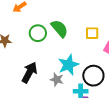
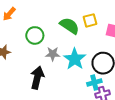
green semicircle: (59, 29) -> (70, 26), moved
gray star: (57, 80) -> (53, 54), moved

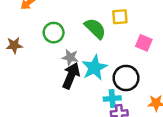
yellow square: (90, 20) -> (120, 17), moved
black arrow: (37, 78) -> (71, 76), moved

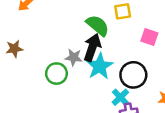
green circle: (54, 33) -> (56, 74), moved
black arrow: (71, 76) -> (92, 47), moved
cyan cross: (112, 99) -> (120, 97), turned -35

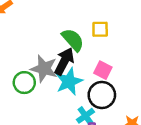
pink square: (149, 37) -> (103, 70), moved
gray star: (74, 57) -> (44, 69), size x1.5

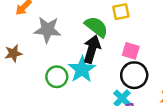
gray star: (44, 69) -> (47, 30), moved
cyan star: (69, 81) -> (82, 69), moved

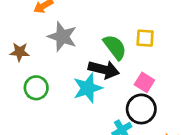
black arrow: (92, 49) -> (104, 70), turned 72
green circle: (57, 77) -> (36, 88), moved

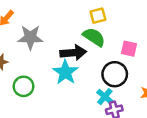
green semicircle: (115, 47) -> (94, 37), moved
pink square: (144, 82) -> (129, 49), moved

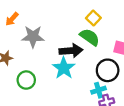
yellow square: (98, 16) -> (93, 18), turned -32
cyan cross: (105, 97) -> (98, 90), turned 32

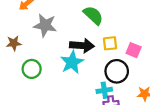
yellow square: (93, 18) -> (110, 43), moved, turned 32
green semicircle: (90, 37) -> (93, 15), moved

